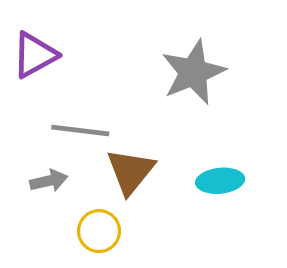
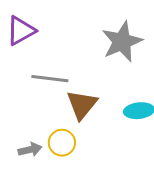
gray arrow: (49, 181) -> (30, 150), moved

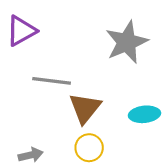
yellow circle: (62, 143) -> (89, 148), moved

